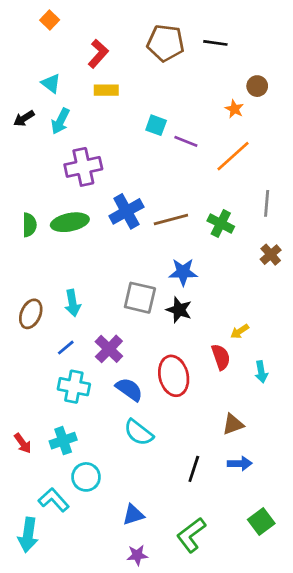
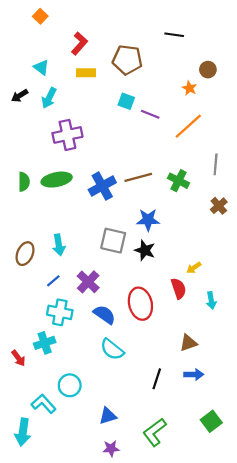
brown pentagon: (166, 43) -> (127, 60), moved
blue cross: (126, 211) -> (102, 186), moved
cyan cross: (63, 441) -> (45, 343), moved

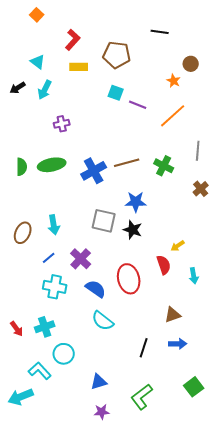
purple cross: (67, 135) -> (62, 124), size x0.6
cyan cross: (45, 343) -> (45, 327), moved
cyan arrow: (23, 432) -> (21, 397), turned 60

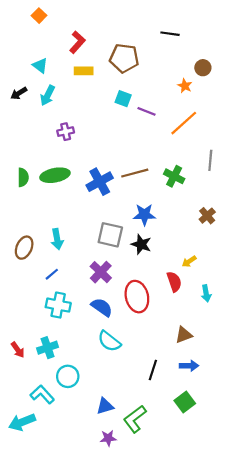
brown cross: (201, 189) -> (207, 216), moved
purple cross: (81, 259) -> (101, 272), moved
green square: (194, 387) -> (185, 402), moved
green L-shape: (142, 397) -> (135, 419), moved

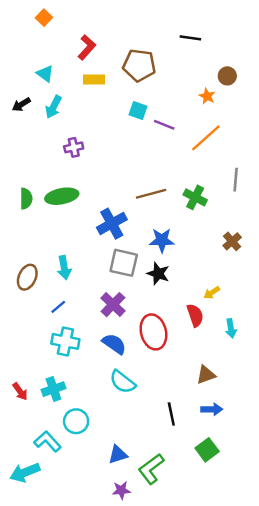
blue cross: (100, 182) -> (112, 224), moved
black line: (153, 370) -> (171, 414), turned -30

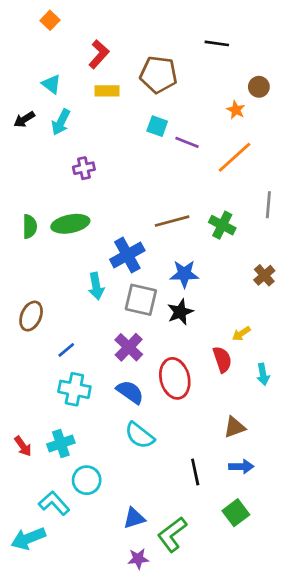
cyan arrow: (64, 268) -> (96, 286), moved
black star: (158, 274) -> (180, 312), turned 30

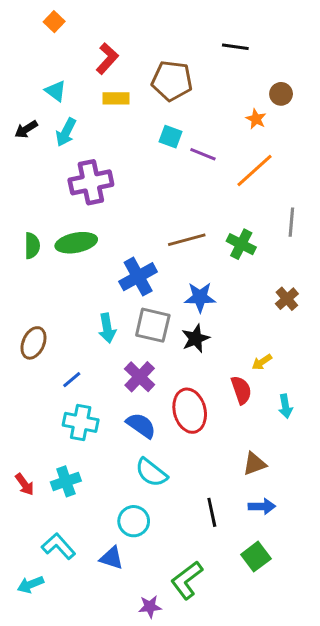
purple cross: (84, 168) -> (91, 182), size x1.8
cyan arrow: (96, 286) -> (107, 328), moved
cyan circle: (87, 480) -> (134, 521), moved
blue triangle: (134, 518) -> (112, 558), moved, turned 35
cyan arrow: (28, 538) -> (31, 585), size x0.7

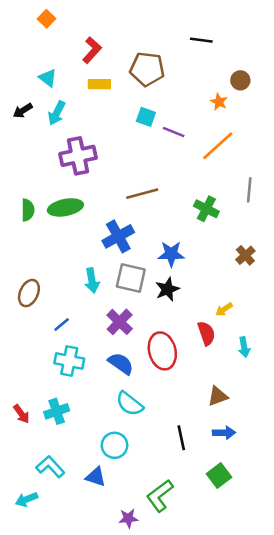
brown line: (187, 240) -> (142, 194), moved

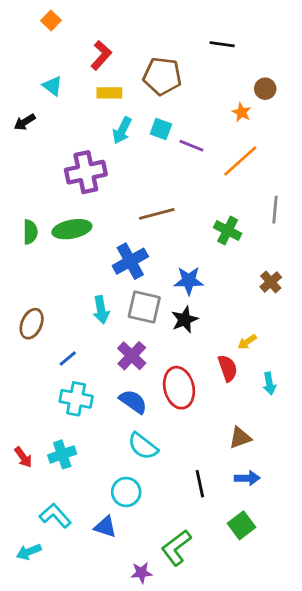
cyan arrow: (57, 113) -> (122, 130), moved

